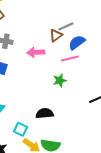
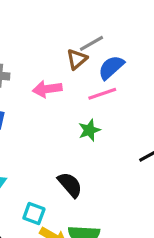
black semicircle: (45, 113) -> (70, 185), turned 60

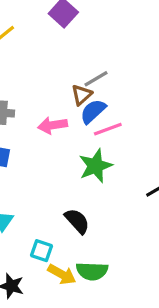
blue semicircle: (111, 67) -> (93, 111), moved
green star: (89, 130) -> (96, 166), size x1.5

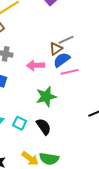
green star: (96, 166) -> (46, 97), moved
cyan square: (42, 251) -> (20, 123), moved

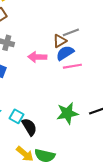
green star: (46, 97) -> (67, 113), moved
black semicircle: (44, 127) -> (29, 127), moved

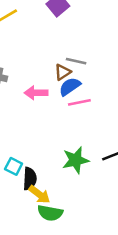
gray line: (71, 32) -> (76, 61), turned 35
black semicircle: (29, 127) -> (30, 179), turned 36
yellow arrow: (25, 154) -> (39, 194), moved

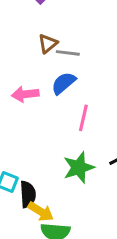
brown triangle: (63, 72) -> (48, 44), moved
pink line: (79, 102) -> (83, 118), moved, turned -60

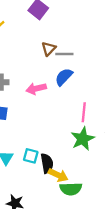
pink line: (83, 118) -> (84, 112), moved

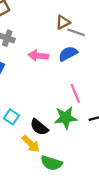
pink line: (84, 112) -> (75, 93), turned -48
black semicircle: (47, 163) -> (39, 127), moved, turned 120
green semicircle: (71, 189) -> (51, 163), moved

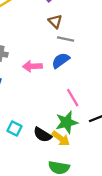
brown triangle: (63, 22) -> (55, 21), moved, turned -40
yellow arrow: (31, 144) -> (61, 138), moved

